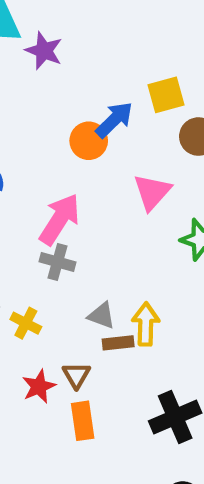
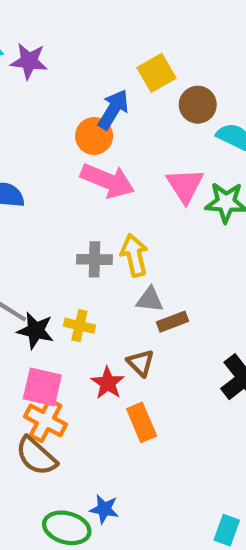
pink triangle: (152, 192) -> (185, 185), moved
pink arrow: (60, 219) -> (108, 181), moved, turned 94
yellow arrow: (146, 324) -> (134, 255), moved
orange rectangle: (83, 421) -> (142, 422), moved

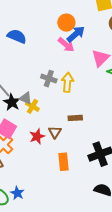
blue arrow: (113, 110) -> (76, 34), moved
pink arrow: (108, 181) -> (66, 45), size x0.7
gray triangle: (150, 300) -> (26, 98), moved
orange rectangle: (142, 422) -> (64, 162), moved

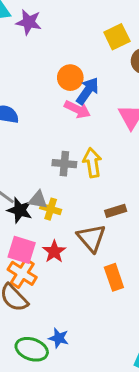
brown triangle: (55, 132) -> (91, 238), size x1.5
red star: (37, 136) -> (54, 251), moved

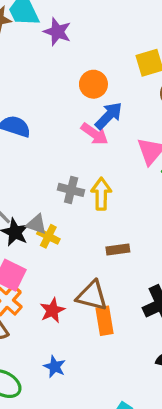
orange circle: (70, 78) -> (93, 84), moved
brown triangle: (91, 238) -> (92, 296), moved, turned -44
red star: (54, 251) -> (52, 310), moved
blue star: (59, 338) -> (55, 367), moved

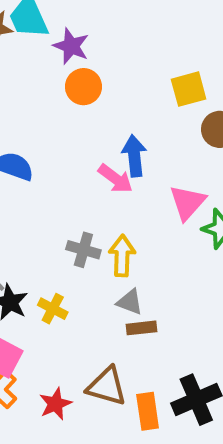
orange circle: (93, 84) -> (83, 87), moved
blue arrow: (109, 116) -> (134, 156), turned -52
gray triangle: (36, 224) -> (130, 302), moved
orange rectangle: (105, 321) -> (148, 411), moved

